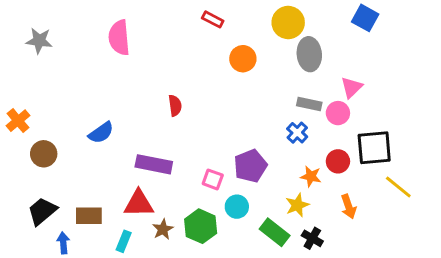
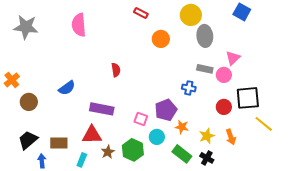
gray star: (39, 41) -> (26, 27), size x1.4
blue cross: (297, 133) -> (189, 88), moved, turned -32
orange star: (311, 176) -> (182, 127), moved
yellow star: (297, 205) -> (207, 136), moved

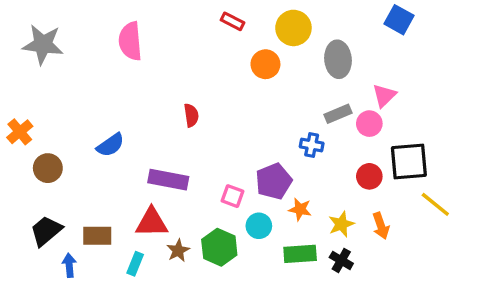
yellow circle: (191, 15) -> (293, 28), moved
gray rectangle: (205, 69) -> (338, 114), turned -35
green rectangle: (182, 154) -> (300, 254), turned -42

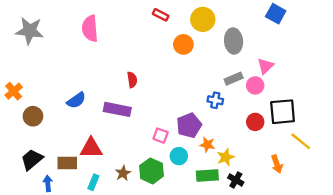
purple rectangle: (168, 180) -> (117, 109), moved
red triangle: (152, 223) -> (91, 148), moved
yellow star: (341, 224) -> (226, 157), moved
orange arrow: (381, 226) -> (277, 164), moved

